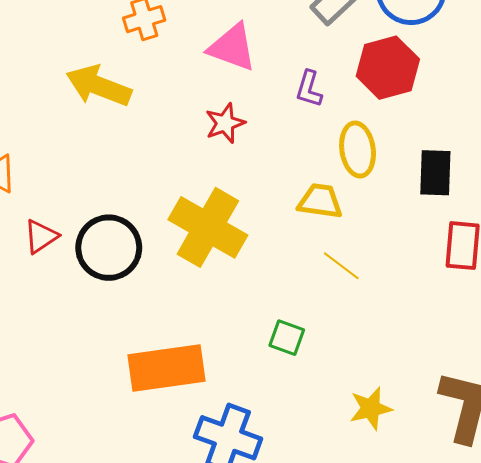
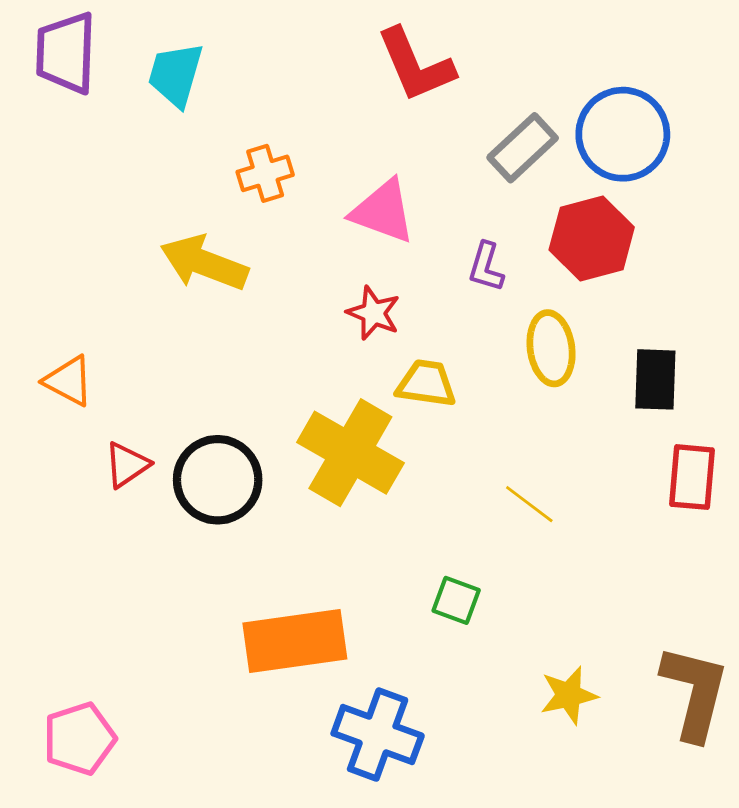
red star: (225, 123) -> (373, 313), turned -30
yellow trapezoid: (320, 201) -> (426, 384), moved

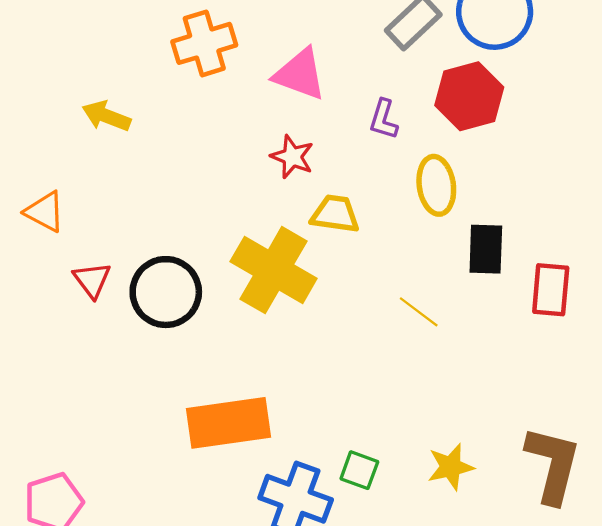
orange cross: (265, 173) -> (204, 43), size x1.4
yellow arrow: (204, 263) -> (106, 116), moved, size x0.7
black rectangle: (655, 379) -> (486, 249), moved
red triangle: (127, 465) -> (92, 280), turned -33
green square: (456, 600) -> (359, 470), moved

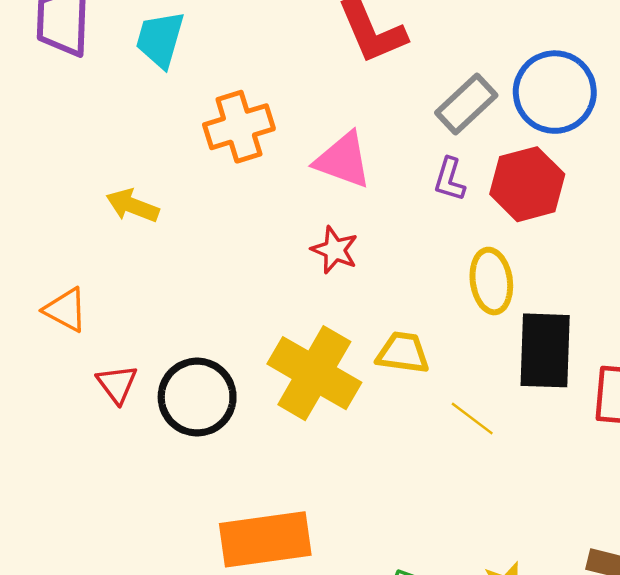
purple L-shape: (384, 119) -> (449, 179), moved
yellow trapezoid: (335, 214) -> (403, 353), moved
black rectangle: (486, 249) -> (545, 350), size x1.4

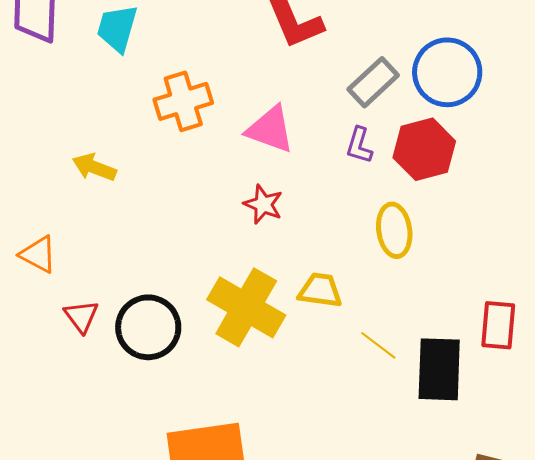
black rectangle: (545, 350) -> (439, 369), moved

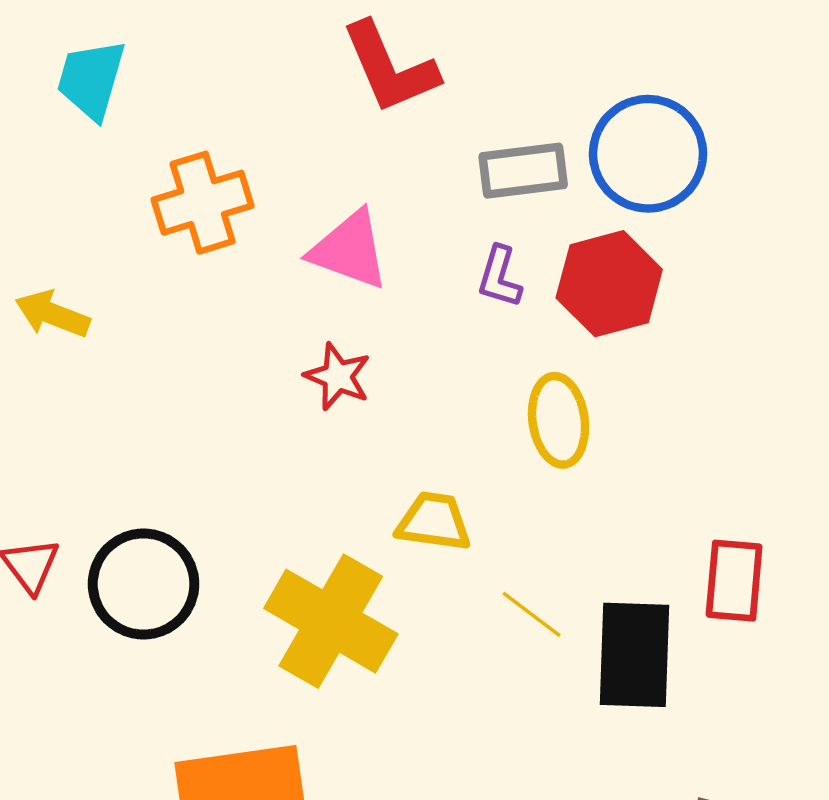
gray rectangle: (373, 82) -> (523, 171), turned 36
yellow cross: (246, 307) -> (331, 621), moved

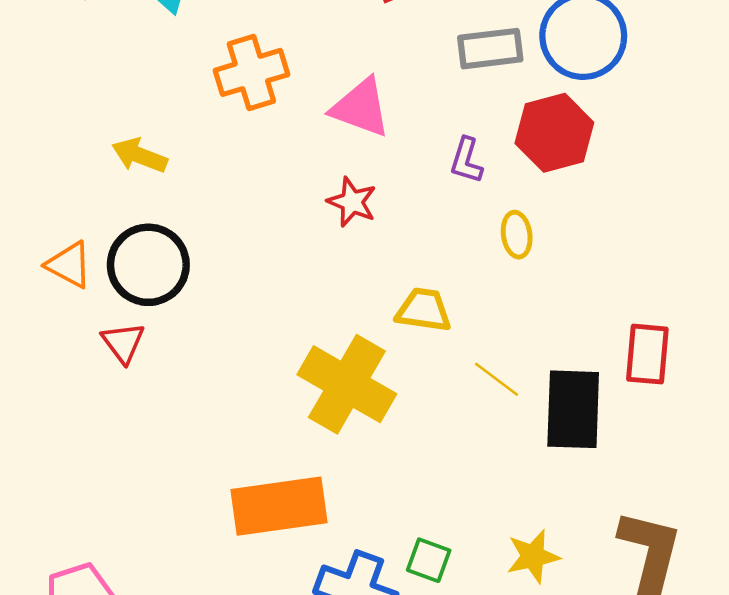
purple L-shape: (500, 277) -> (466, 160), moved
yellow ellipse: (559, 420) -> (517, 235), size x0.7
black circle: (144, 584) -> (148, 265), moved

